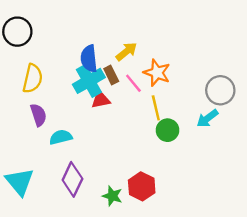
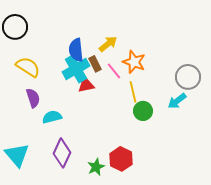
yellow semicircle: (33, 79) -> (28, 67), turned -70
green star: (112, 196) -> (96, 167), turned 30

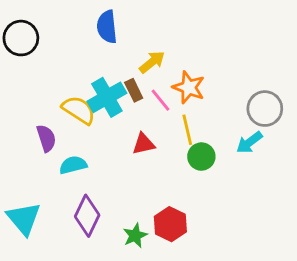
blue semicircle: (76, 50) -> (107, 27), moved
yellow semicircle: (28, 67) -> (79, 110), moved
red triangle: (86, 85) -> (144, 144), moved

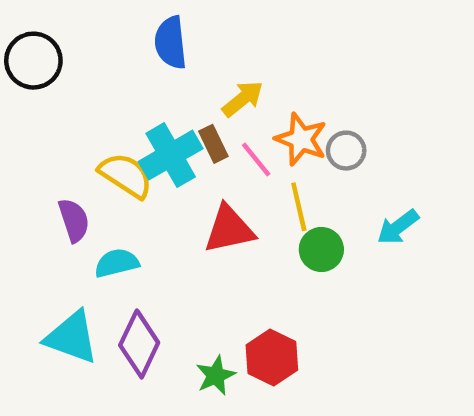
gray circle: (265, 109) -> (346, 151), moved, size x0.7
red triangle: (144, 144) -> (229, 229), size x1.4
cyan triangle: (24, 219) -> (72, 337), moved, turned -30

